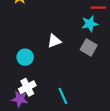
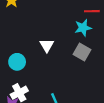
white triangle: (54, 41) -> (47, 45), turned -40

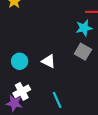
white triangle: (47, 45) -> (49, 61), moved, turned -32

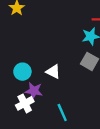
purple star: (14, 103) -> (34, 91), moved

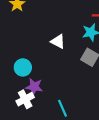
white triangle: (53, 72) -> (58, 41), moved

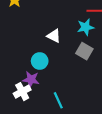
cyan circle: (23, 67) -> (40, 61), moved

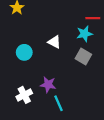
cyan circle: (40, 61) -> (24, 52), moved
purple star: (31, 80) -> (48, 85), moved

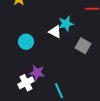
cyan star: (84, 34) -> (66, 24), moved
purple star: (48, 85) -> (37, 73), moved

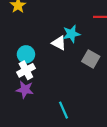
purple star: (37, 73) -> (25, 90), moved
white cross: (26, 83) -> (26, 70), moved

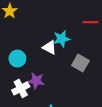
white cross: (26, 70) -> (21, 88), moved
purple star: (25, 90) -> (36, 81), moved

